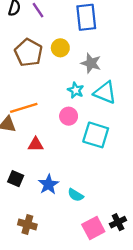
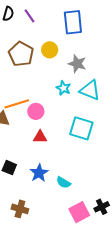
pink circle: (69, 116) -> (36, 111), moved
red triangle: (36, 144) -> (40, 137), moved

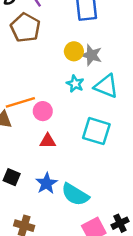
yellow circle: (50, 50) -> (74, 51), moved
brown pentagon: (21, 54) -> (25, 28), moved
cyan semicircle: (63, 182) -> (75, 195), size x1.6

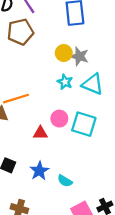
brown pentagon: (25, 28) -> (20, 32), turned 30
pink circle: (43, 111) -> (59, 119), moved
cyan semicircle: (75, 195) -> (65, 181), size x0.6

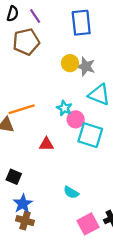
cyan star: (65, 82) -> (64, 108), moved
pink circle: (59, 119) -> (76, 119), moved
blue star: (39, 171) -> (23, 204), moved

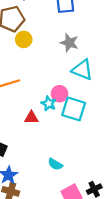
yellow circle: (70, 63) -> (24, 39), moved
cyan star: (64, 108) -> (49, 103), moved

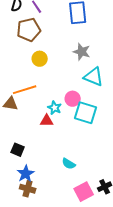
yellow circle: (24, 39) -> (40, 59), moved
cyan star: (49, 103) -> (55, 108), moved

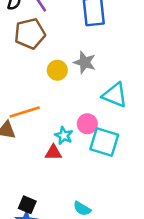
gray star: (82, 52) -> (85, 62), moved
yellow circle: (40, 59) -> (57, 70), moved
black square: (18, 150) -> (27, 205), moved

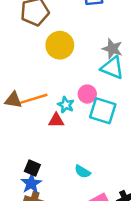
gray star: (85, 62) -> (112, 49), moved
yellow circle: (57, 70) -> (60, 45), size x1.5
orange line: (25, 112) -> (34, 99), moved

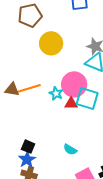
pink circle: (87, 94) -> (74, 84), size x1.6
red triangle: (56, 120) -> (71, 103), moved

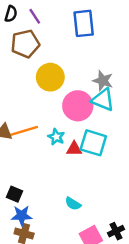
pink circle: (74, 84) -> (78, 106), moved
black square: (28, 147) -> (14, 194), moved
blue star: (27, 160) -> (22, 216), turned 30

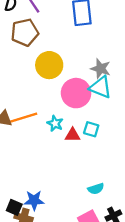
cyan square: (93, 143) -> (91, 129), size x0.6
black square: (14, 194) -> (14, 207), moved
cyan semicircle: (73, 204) -> (96, 189), moved, turned -49
blue star: (22, 216) -> (34, 200), moved

